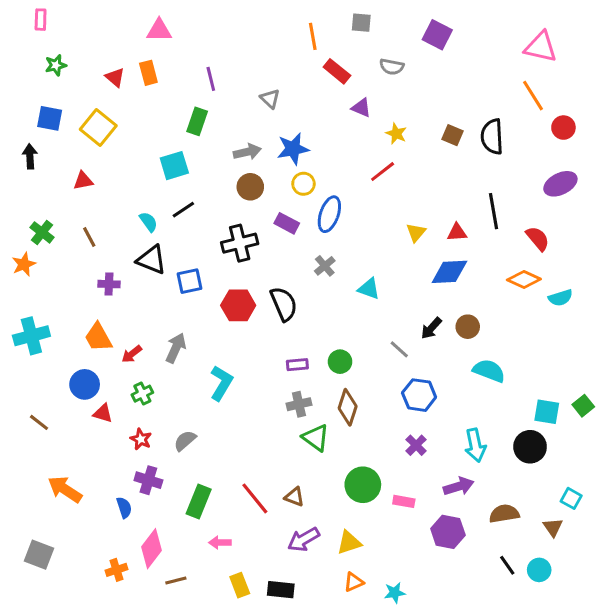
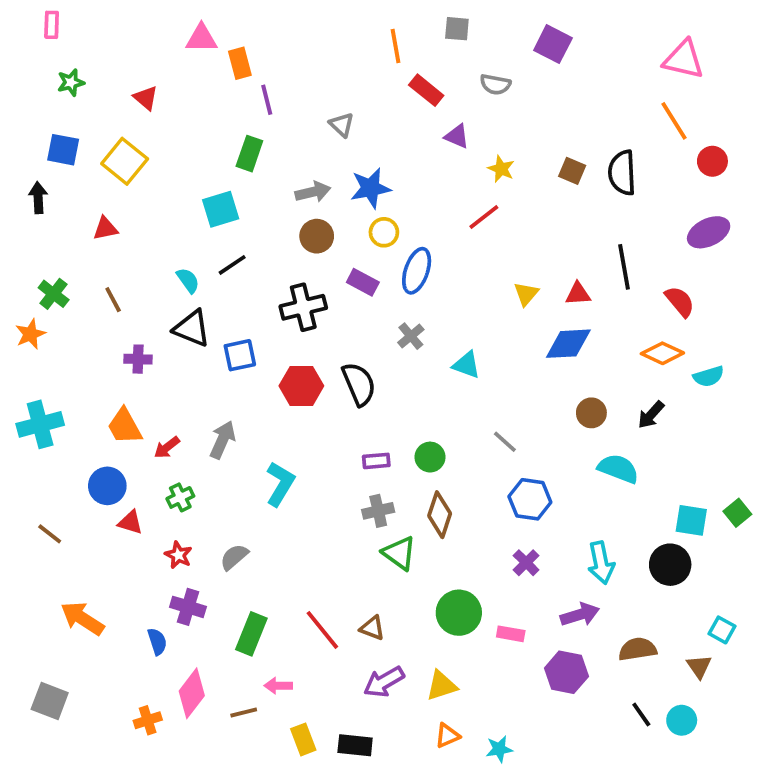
orange rectangle: (148, 73) -> (240, 63), moved
black arrow: (431, 328) -> (651, 415), moved
brown line: (176, 581) -> (244, 713), moved

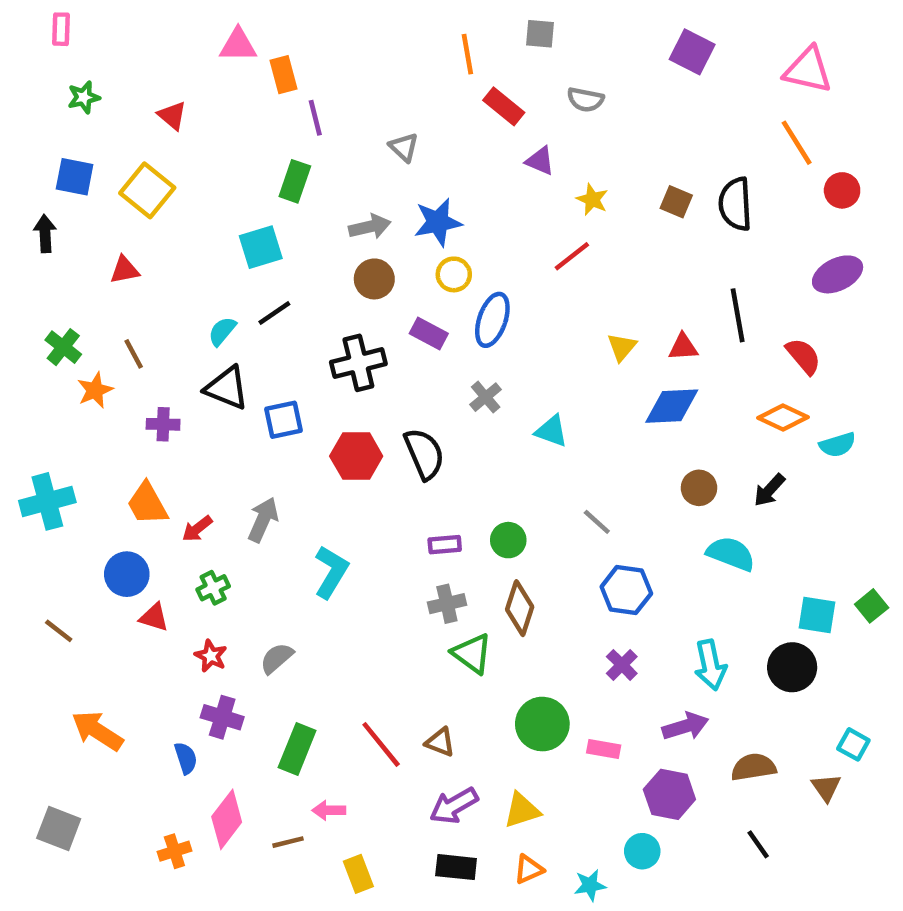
purple square: (553, 44) -> (692, 52), moved
cyan semicircle: (188, 280) -> (222, 331), turned -104
orange star: (30, 334) -> (95, 390), moved
cyan circle: (682, 720) -> (642, 851), moved
black rectangle: (355, 745) -> (456, 867), moved

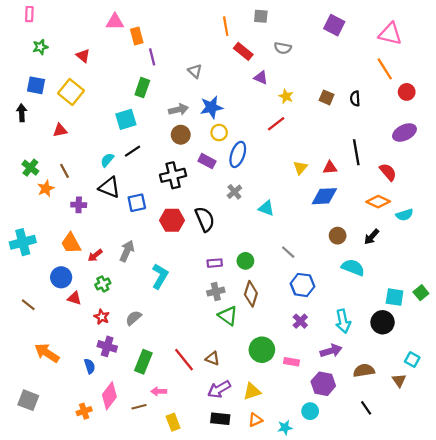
black semicircle: (735, 204) -> (355, 99), size x0.6

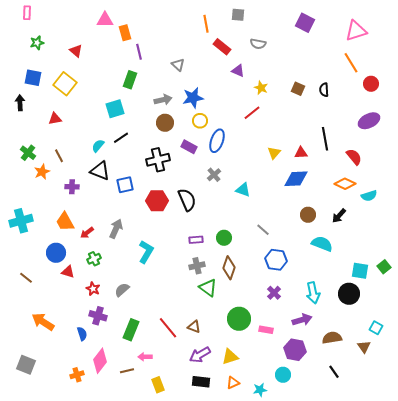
pink triangle: (390, 34) -> (356, 31), turned -30

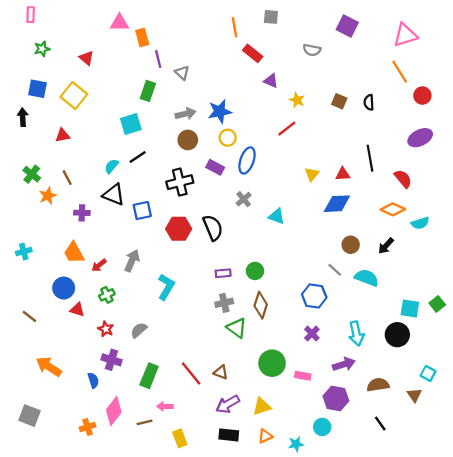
gray semicircle: (258, 44) -> (312, 50), moved
gray triangle: (178, 65) -> (182, 73), moved
cyan cross: (21, 221) -> (24, 252), size x0.6
gray line: (263, 230) -> (335, 270), moved

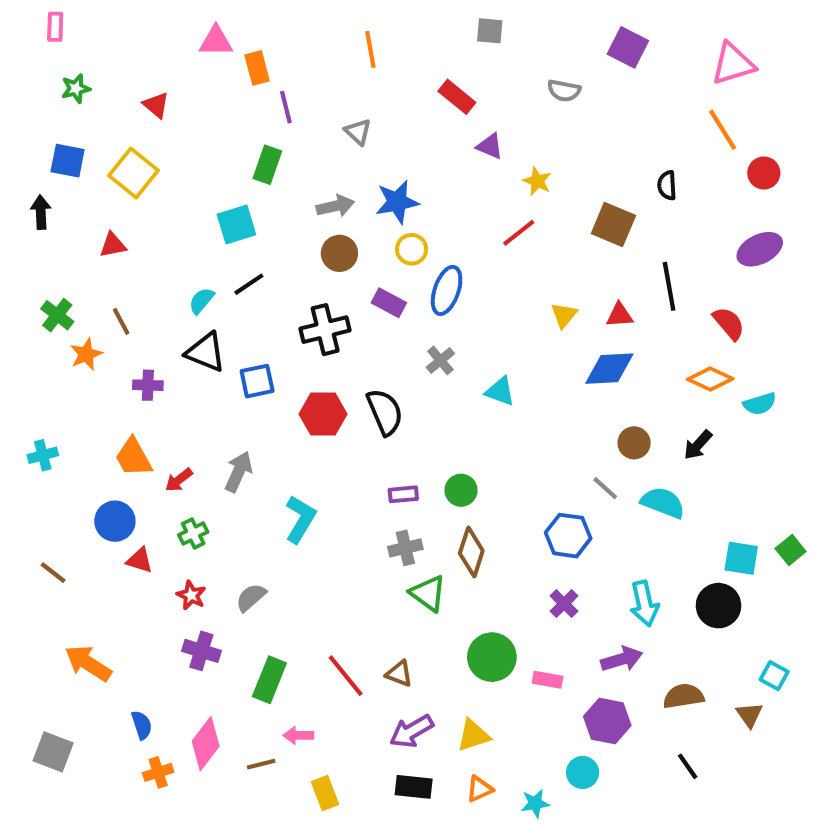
orange line: (234, 27) -> (370, 49), moved
gray triangle: (182, 73) -> (358, 132), moved
brown square: (339, 101) -> (613, 224), moved, size x1.5
blue semicircle: (93, 380) -> (142, 725), moved

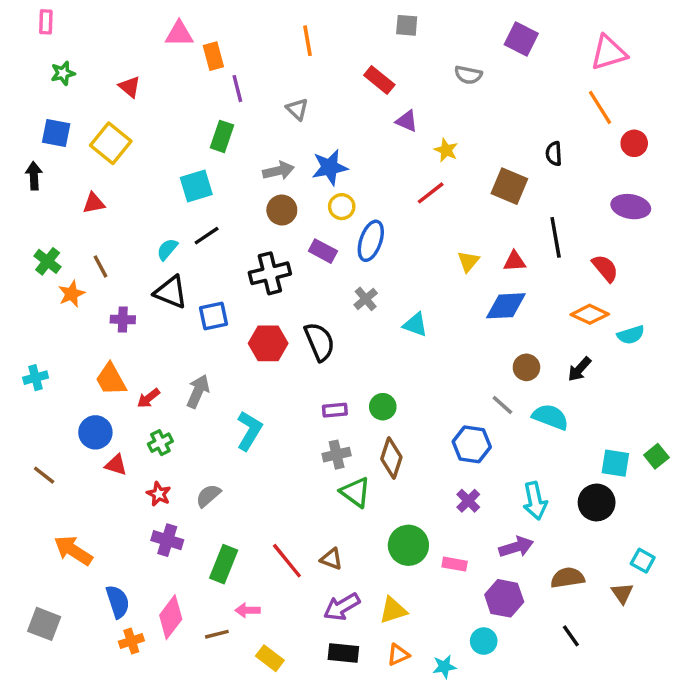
purple ellipse: (760, 249) -> (631, 207), turned 36
blue semicircle: (142, 725) -> (118, 602), size x1.4
yellow rectangle: (325, 793) -> (270, 658), turned -32

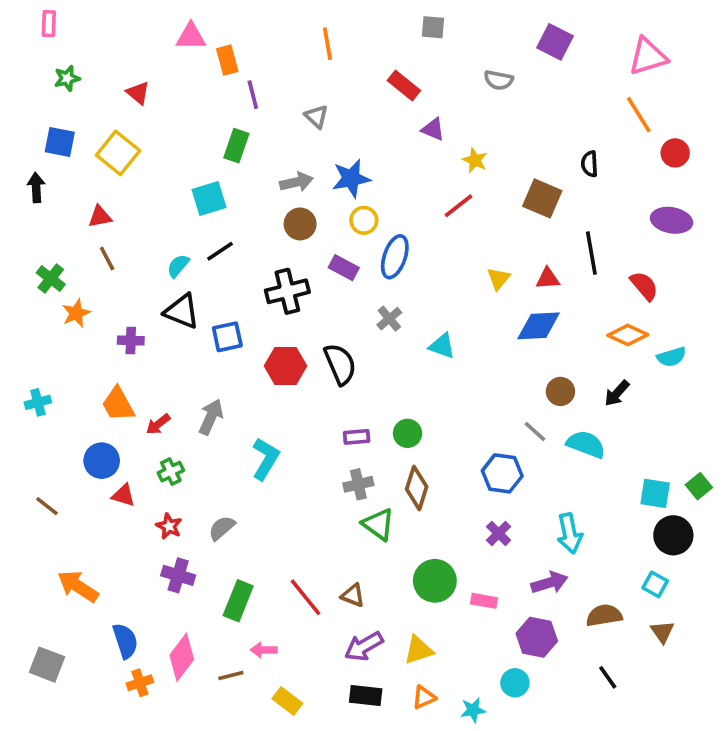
brown line: (101, 266) -> (107, 259), moved
black circle: (597, 502) -> (673, 535), moved
cyan square: (643, 561) -> (655, 584), moved

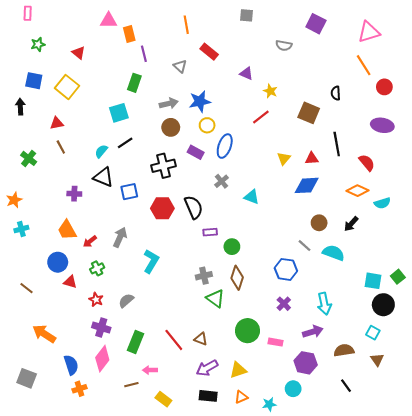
red rectangle: (404, 86) -> (209, 52), moved
orange star: (76, 313) -> (14, 200), moved
purple rectangle: (357, 437) -> (210, 232), moved
pink diamond: (182, 657) -> (102, 359), moved

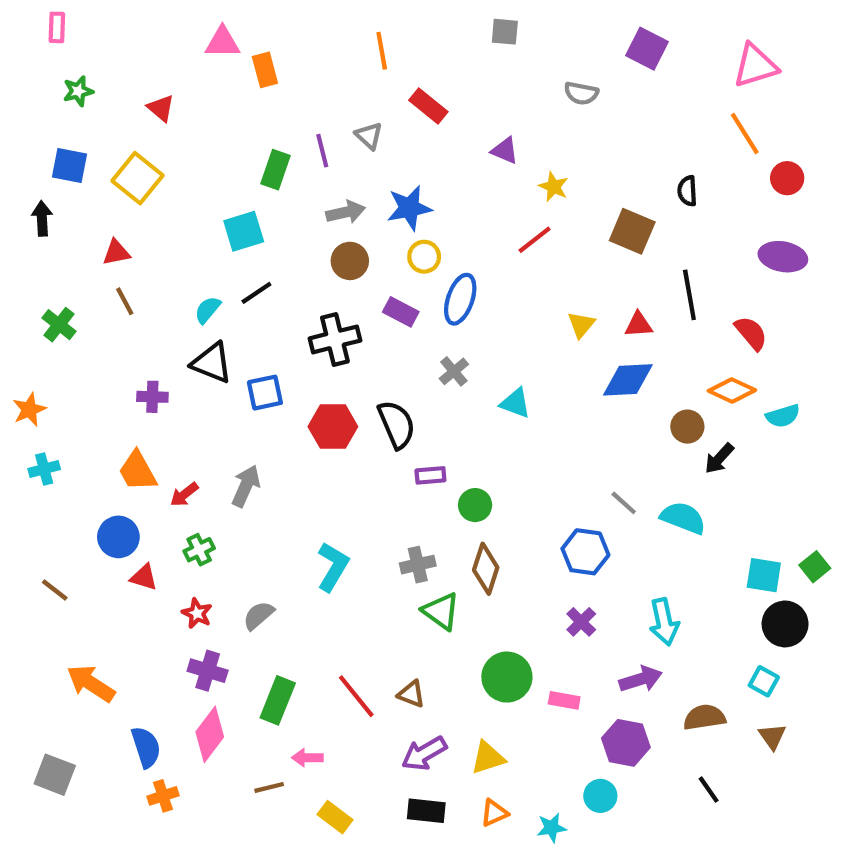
purple line: (144, 54) -> (322, 151), moved
brown circle: (319, 223) -> (687, 427), moved
cyan L-shape: (151, 261) -> (333, 567), moved

